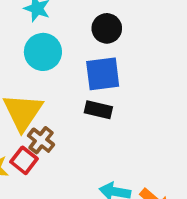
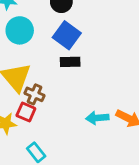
blue square: (103, 74) -> (67, 35), turned -32

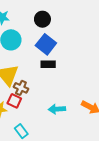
cyan arrow: (97, 118) -> (57, 109), moved

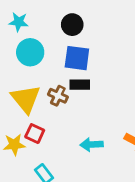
blue square: (46, 44) -> (77, 58), turned -30
brown cross: (21, 88) -> (58, 96), moved

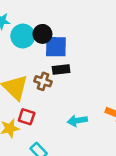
black circle: (72, 25) -> (42, 34), moved
cyan circle: (30, 52) -> (23, 36), moved

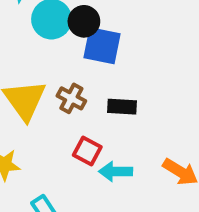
black rectangle: (61, 70) -> (122, 107), moved
red square: (27, 117) -> (87, 151), moved

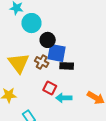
black circle: (84, 21) -> (48, 40), moved
blue square: (102, 46) -> (57, 53), moved

